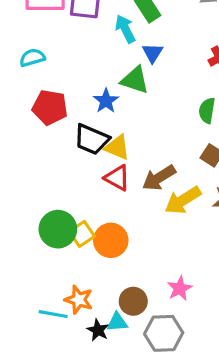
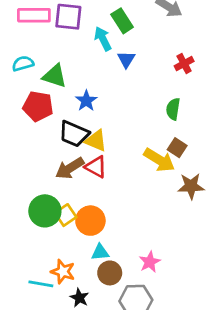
green triangle: (135, 80) -> (55, 76), moved
brown arrow: (159, 178) -> (70, 168), moved
yellow arrow: (183, 200) -> (159, 160), moved, turned -116
cyan triangle: (117, 322) -> (100, 252), moved

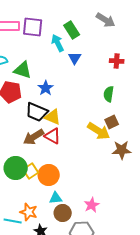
red cross: (184, 64) -> (117, 61), turned 32
brown square: (177, 148) -> (112, 122), turned 32

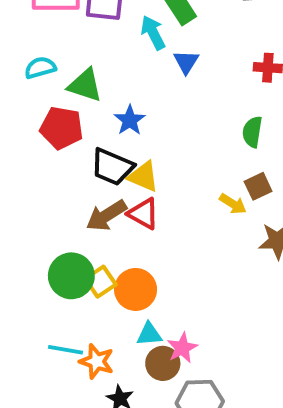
yellow arrow: (99, 131) -> (233, 204), size x0.6
pink star: (92, 205) -> (182, 348), moved
cyan line: (13, 221) -> (66, 350), moved

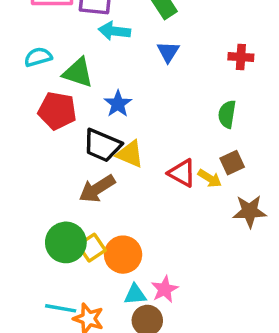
cyan arrow: (153, 33) -> (114, 31), moved, turned -56
red triangle: (143, 214) -> (182, 173), moved
pink star: (182, 348) -> (165, 289), moved

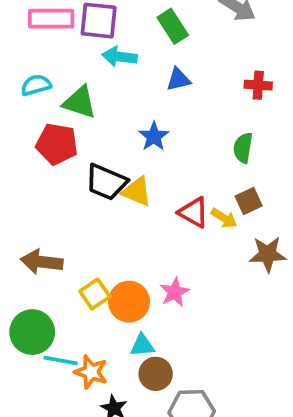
blue triangle: (168, 52) -> (178, 79), turned 45
blue star: (118, 104) -> (154, 136), moved
brown arrow: (97, 189) -> (42, 262), moved, turned 39
green circle: (66, 242) -> (32, 332), moved
pink star: (165, 289) -> (175, 292), moved

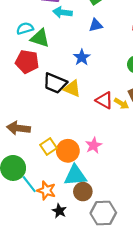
cyan semicircle: (36, 85) -> (25, 28), moved
cyan triangle: (142, 345) -> (75, 175), size x1.6
cyan line: (61, 361) -> (29, 184), turned 42

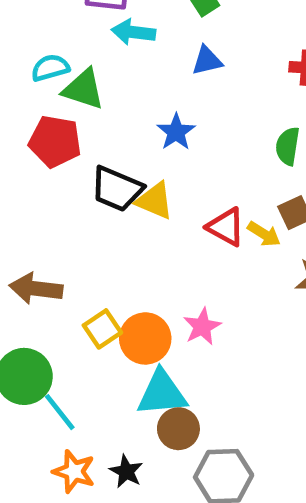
orange star: (46, 190) -> (74, 471), moved

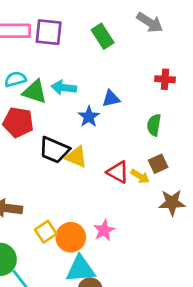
cyan arrow: (133, 32) -> (64, 88), moved
blue triangle: (207, 61) -> (111, 99), moved

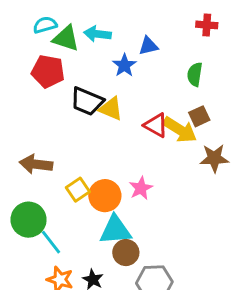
yellow arrow: (140, 176) -> (180, 130), size x1.6

